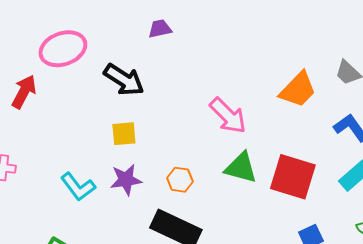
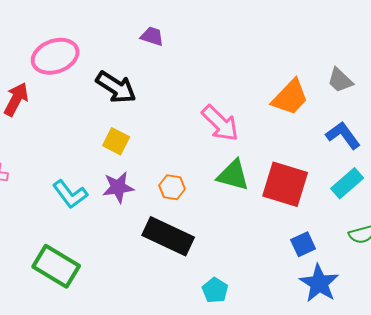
purple trapezoid: (160, 29) -> (152, 36), turned 30
yellow square: (124, 134) -> (116, 141), turned 32

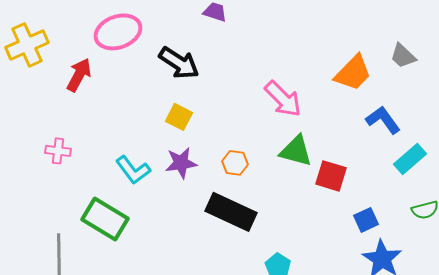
blue L-shape: (343, 135) -> (383, 120), moved
red square: (285, 184) -> (331, 176), moved, size x0.7
green rectangle: (56, 266) -> (105, 219), moved

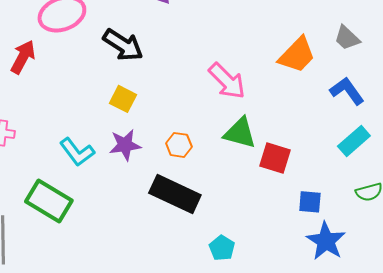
blue L-shape: (383, 120) -> (347, 91), moved
blue square: (366, 220) -> (310, 202), turned 30

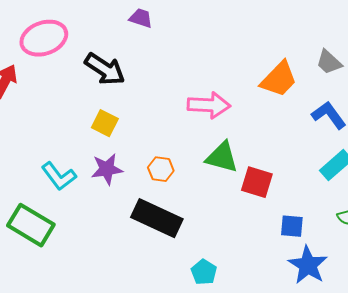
pink arrow: (227, 81) -> (209, 105), turned -42

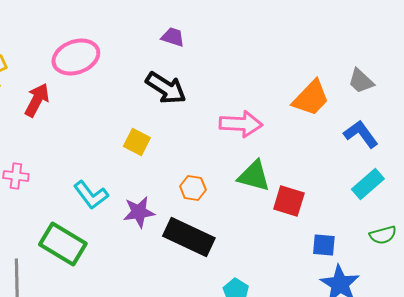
black arrow: (105, 69) -> (166, 88), moved
purple star: (107, 169) -> (139, 212), moved

